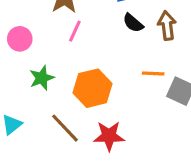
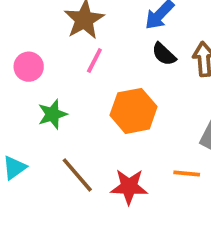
orange line: (153, 73) -> (187, 174), moved
orange hexagon: (92, 88) -> (134, 111), moved

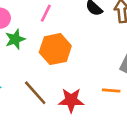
orange hexagon: (134, 111) -> (55, 49), moved
green star: (53, 114) -> (15, 39), moved

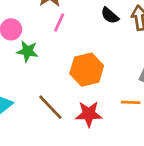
green star: (15, 39) -> (27, 51), turned 30
orange hexagon: (55, 49) -> (87, 70), moved

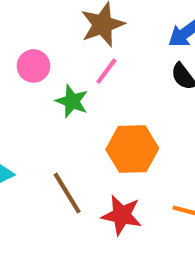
green star: (27, 51) -> (72, 101), moved

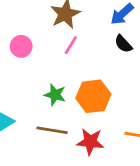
green star: (72, 101) -> (55, 95), moved
brown line: (67, 193) -> (52, 130), turned -44

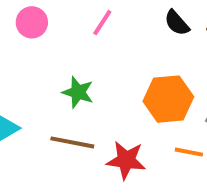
orange hexagon: (93, 96) -> (168, 99), moved

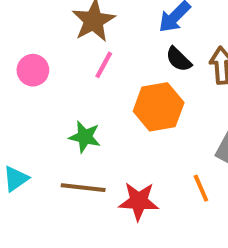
orange hexagon: (168, 99) -> (159, 107), moved
orange line: (189, 152) -> (201, 188), turned 60

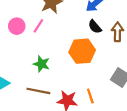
pink line: (104, 65) -> (38, 26), moved
orange line: (201, 188) -> (90, 96), moved

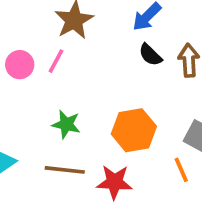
orange hexagon: (82, 51) -> (134, 130), moved
orange line: (90, 96) -> (181, 170), moved

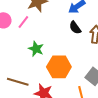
green star: (66, 124) -> (36, 49), moved

